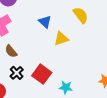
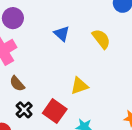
blue triangle: (45, 22) -> (62, 34), moved
yellow triangle: (61, 39) -> (79, 86), moved

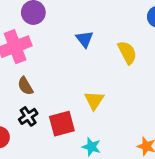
yellow triangle: (79, 86) -> (94, 100), turned -48
red square: (55, 111) -> (62, 124), turned 30

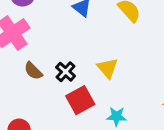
black cross: (28, 116) -> (66, 72), moved

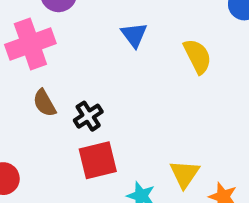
yellow triangle: (107, 68) -> (185, 174), moved

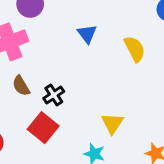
red square: (98, 160) -> (43, 128), moved, turned -36
yellow triangle: (185, 174) -> (112, 123), moved

